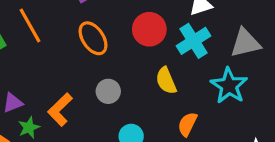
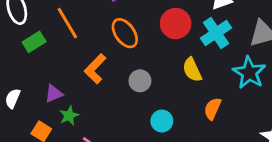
orange L-shape: (60, 110) -> (95, 69), moved

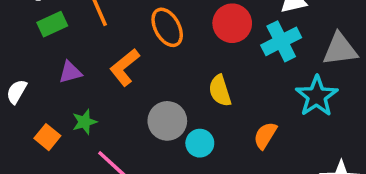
yellow semicircle: (192, 70) -> (220, 91), moved
gray circle: (140, 81) -> (167, 121), moved, size x1.4
purple triangle: (54, 94) -> (70, 72), moved

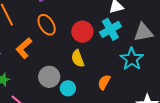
red circle: (232, 23) -> (82, 32), moved

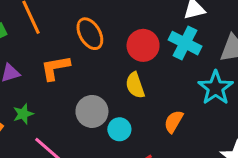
cyan cross: (110, 29) -> (185, 43), turned -35
orange L-shape: (24, 48) -> (55, 68), turned 30

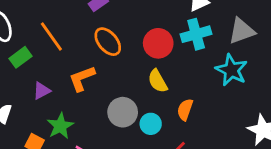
cyan cross: (185, 43) -> (196, 34), turned -32
green star: (23, 114) -> (60, 126), size x1.4
orange semicircle: (174, 122) -> (185, 110), moved

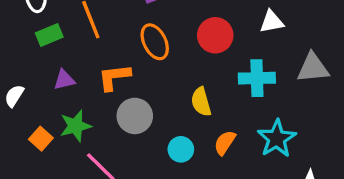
cyan cross: (196, 34) -> (257, 78), moved
red circle: (158, 43) -> (215, 35), moved
cyan star: (231, 70) -> (277, 138), moved
gray circle: (123, 112) -> (135, 116), moved

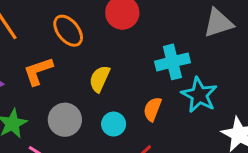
cyan cross: (257, 78) -> (172, 62), moved
yellow semicircle: (201, 102) -> (100, 79), moved, turned 52
gray circle: (135, 116) -> (65, 120), moved

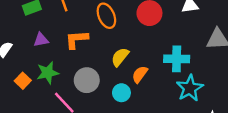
orange semicircle: (152, 109) -> (140, 74), moved

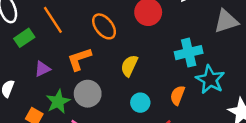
orange semicircle: (140, 74) -> (178, 95), moved
gray circle: (87, 80) -> (88, 94), moved

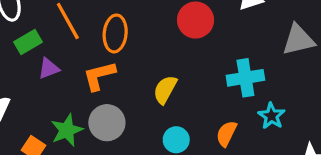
orange ellipse: (104, 26) -> (115, 33), moved, turned 40
purple triangle: (42, 69) -> (49, 68), moved
cyan star: (210, 80) -> (271, 116), size x0.7

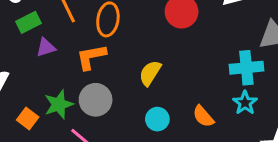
cyan cross: (245, 78) -> (246, 68), moved
orange semicircle: (226, 134) -> (203, 116), turned -70

